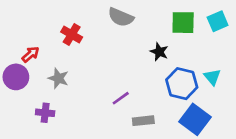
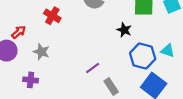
cyan triangle: (212, 77) -> (168, 51), turned -32
gray rectangle: (143, 121) -> (111, 87), turned 63

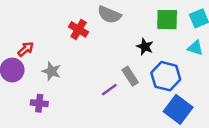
red cross: (52, 16) -> (79, 29), moved
cyan triangle: (168, 51) -> (195, 48), moved
gray rectangle: (111, 87) -> (130, 76), moved

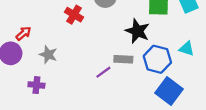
black star: (145, 47) -> (137, 31), size x1.5
cyan triangle: (195, 48) -> (187, 49), moved
gray rectangle: (130, 76) -> (123, 59), turned -54

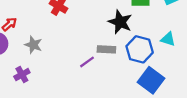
purple cross: (36, 85) -> (22, 75), turned -35

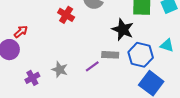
gray star: (33, 45) -> (60, 70), moved

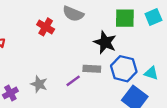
cyan triangle: (167, 45) -> (151, 73), moved

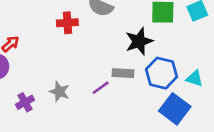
red cross: (46, 27) -> (67, 23), turned -35
black star: (105, 42) -> (139, 41), turned 30

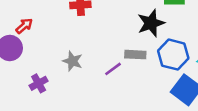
gray star: (59, 92) -> (73, 61), moved

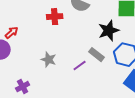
gray rectangle: (135, 55) -> (97, 55), turned 35
purple cross: (39, 83) -> (23, 87), moved

